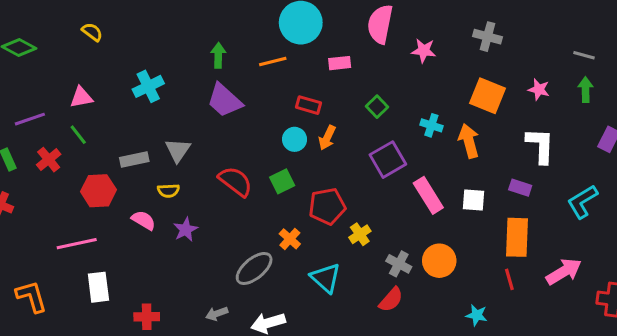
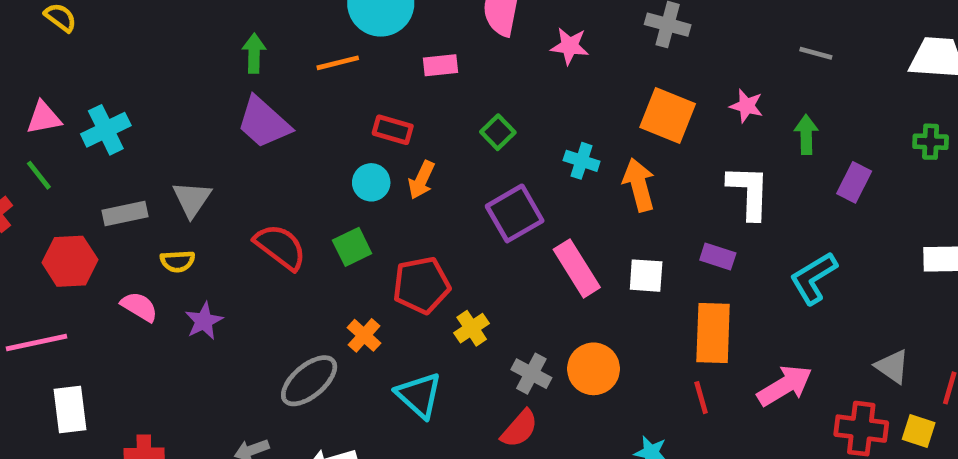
cyan cross: (148, 86) -> (106, 130), moved
green arrow: (586, 90) -> (806, 135), moved

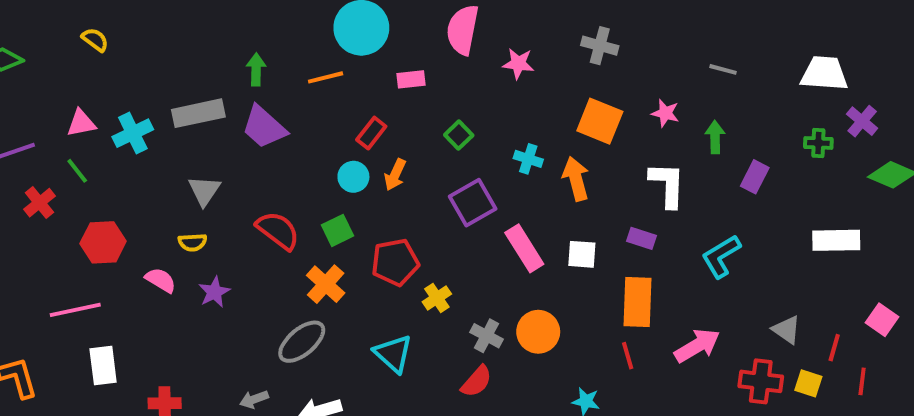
red rectangle: (393, 130) -> (371, 133), turned -68
gray rectangle: (125, 213) -> (198, 113), moved, size x1.4
orange cross: (364, 335) -> (326, 284), moved, size x1.4

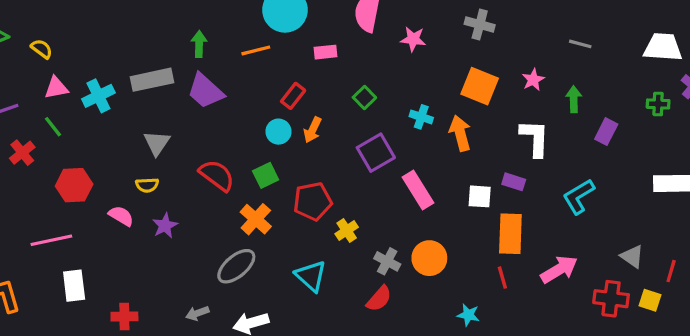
yellow semicircle: (95, 40) -> (42, 49), moved
pink star: (665, 113) -> (533, 80), turned 30
white square: (582, 254) -> (480, 196), moved

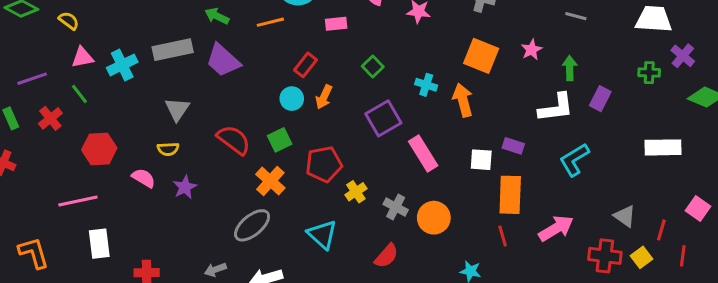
green arrow: (199, 44) -> (217, 16), turned -65
white L-shape: (535, 138) -> (556, 108), moved, turned 81
gray cross: (387, 261) -> (396, 207), moved
yellow square: (650, 300) -> (642, 257), turned 35

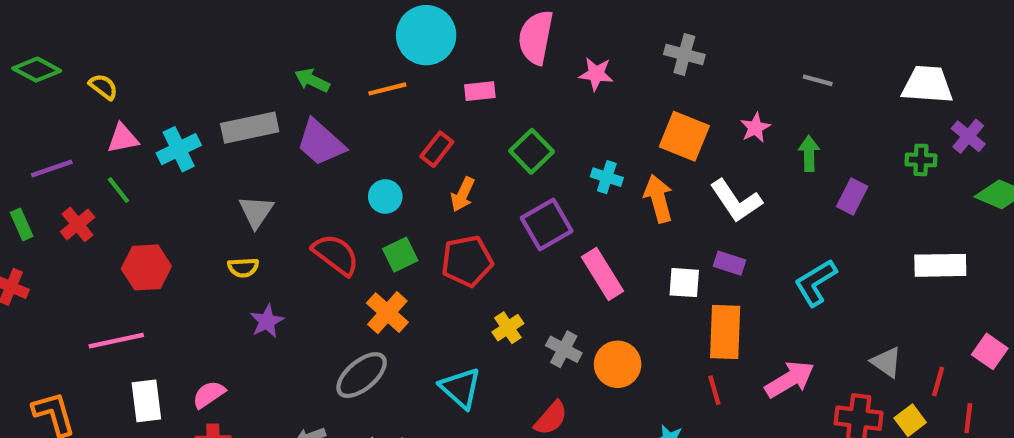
green square: (373, 66) -> (532, 151), size x1.4
cyan circle: (292, 99) -> (385, 196), moved
white L-shape: (556, 108) -> (736, 201), moved, turned 63
red pentagon: (324, 164) -> (467, 261), moved
pink semicircle: (144, 178) -> (209, 394), moved, turned -65

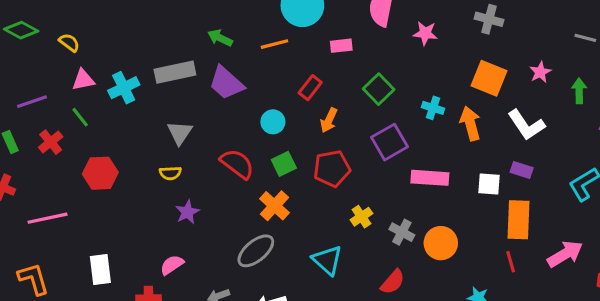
pink rectangle: (603, 274) -> (430, 178), turned -54
pink line: (116, 341) -> (48, 218), moved
pink semicircle: (209, 394) -> (172, 265), moved

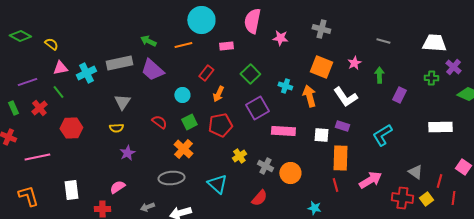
red semicircle: (237, 164) -> (159, 122), size x0.7
gray ellipse: (256, 251) -> (171, 178), turned 35

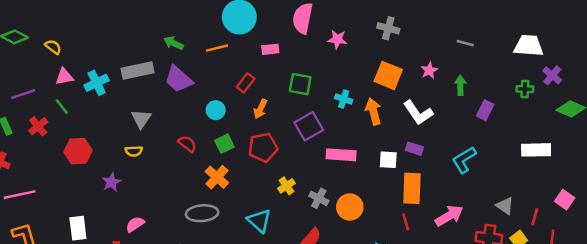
green square: (250, 74) -> (300, 84), turned -36
purple star: (127, 153) -> (111, 182), moved
pink line: (37, 157) -> (20, 195), moved

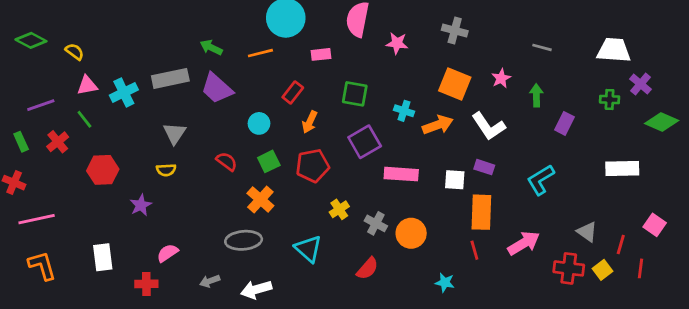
orange arrow: (373, 111) -> (438, 125), turned 85

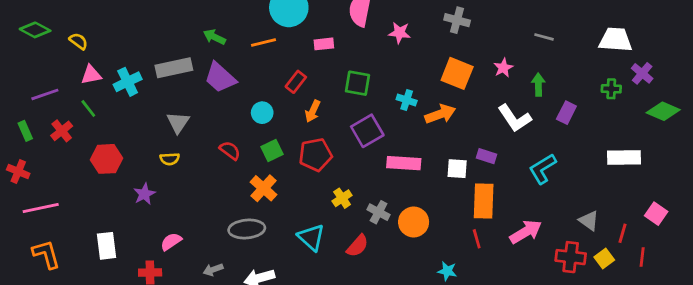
white L-shape: (488, 126) -> (515, 118), moved
red semicircle: (367, 268) -> (358, 246), moved

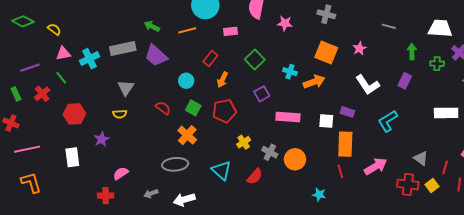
green square: (358, 83) -> (255, 60), turned 36
green arrow: (538, 85) -> (412, 51), moved
purple square: (367, 131) -> (262, 94), size x0.7
green square: (272, 150) -> (193, 108), turned -35
white rectangle: (107, 246) -> (72, 157), moved

